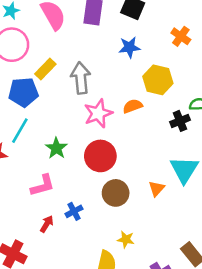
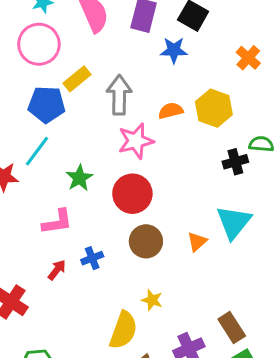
blue star: (129, 47) -> (174, 50), moved
orange semicircle: (133, 106) -> (171, 111), moved

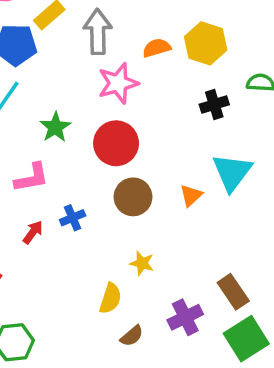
black cross: (235, 162) -> (214, 105), moved
yellow semicircle: (123, 330) -> (110, 298), size x0.7

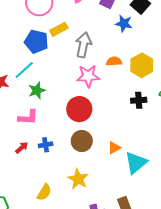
green star: (55, 127) -> (37, 90), moved
cyan triangle: (232, 172) -> (136, 163), moved
yellow star: (142, 263) -> (78, 179), size x1.5
yellow semicircle: (110, 298) -> (44, 192), moved

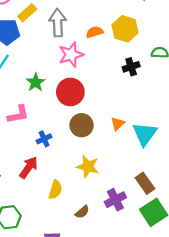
green star: (37, 90) -> (36, 82), moved
red arrow: (22, 148) -> (29, 167), moved, size x1.5

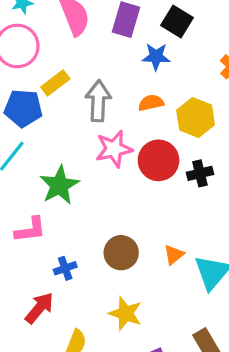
orange semicircle: (95, 32) -> (151, 103), moved
green star: (36, 82) -> (59, 185), size x1.4
red circle: (70, 92) -> (159, 160), moved

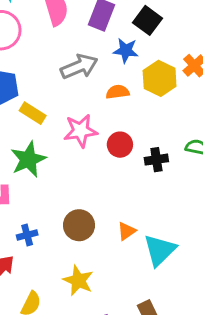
yellow rectangle: (55, 83) -> (33, 113), moved, turned 65
gray arrow: (98, 101) -> (79, 67), moved, turned 60
yellow hexagon: (196, 117) -> (160, 78), moved
red circle: (159, 160) -> (120, 145), size x0.7

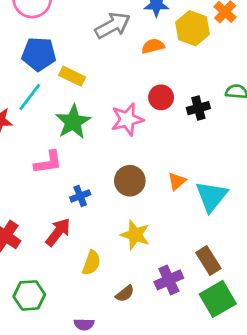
pink star: (80, 131) -> (127, 119), moved

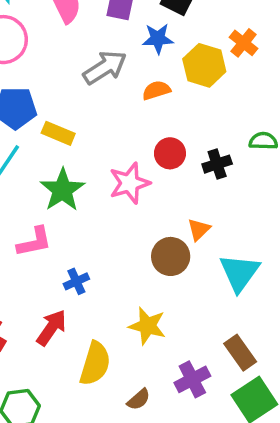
brown circle: (130, 181) -> (171, 256), moved
orange triangle: (177, 181) -> (199, 229), moved
yellow semicircle: (91, 263) -> (95, 364), size x1.4

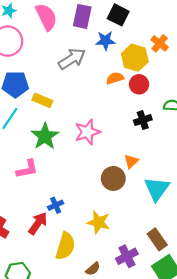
orange semicircle: (156, 90) -> (115, 78), moved
red circle: (170, 153) -> (139, 84), moved
blue cross: (76, 281) -> (56, 205), moved

